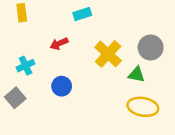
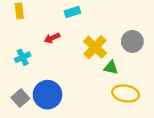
green triangle: (136, 75) -> (111, 67), moved
blue circle: (62, 86) -> (48, 95), moved, size x1.6
gray square: (15, 98) -> (20, 98), moved

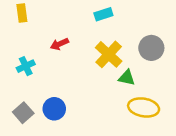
cyan rectangle: (72, 12) -> (103, 14), moved
blue circle: (48, 95) -> (54, 109), size x0.7

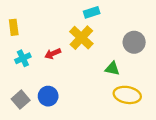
yellow rectangle: (22, 13) -> (14, 27), moved
red arrow: (59, 44) -> (53, 54), moved
yellow cross: (109, 54) -> (81, 38), moved

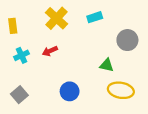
cyan rectangle: (92, 12) -> (95, 17), moved
yellow cross: (81, 38) -> (56, 18), moved
blue circle: (48, 96) -> (70, 91), moved

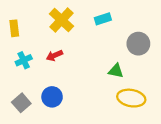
blue circle: (70, 91) -> (52, 97), moved

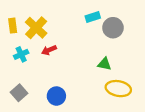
yellow cross: (61, 20) -> (36, 28), moved
gray circle: (138, 44) -> (113, 28), moved
blue circle: (52, 97) -> (56, 96), moved

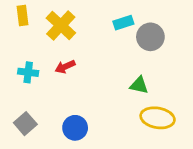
yellow rectangle: (13, 26) -> (22, 15), moved
yellow cross: (36, 28) -> (61, 25), moved
cyan cross: (21, 54) -> (28, 72), turned 32

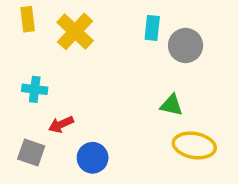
cyan rectangle: (123, 23) -> (152, 28), turned -66
red arrow: (65, 67) -> (61, 124), moved
gray square: (25, 124) -> (31, 152), turned -30

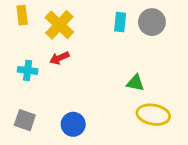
gray circle: (186, 46) -> (152, 22), moved
red arrow: (61, 124) -> (59, 58), moved

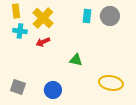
cyan cross: (28, 70) -> (20, 31), moved
green triangle: (135, 83) -> (76, 60), moved

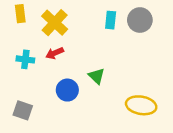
cyan cross: (20, 31) -> (25, 59), moved
green triangle: (76, 60) -> (97, 76), turned 32
blue circle: (53, 90) -> (67, 90), moved

